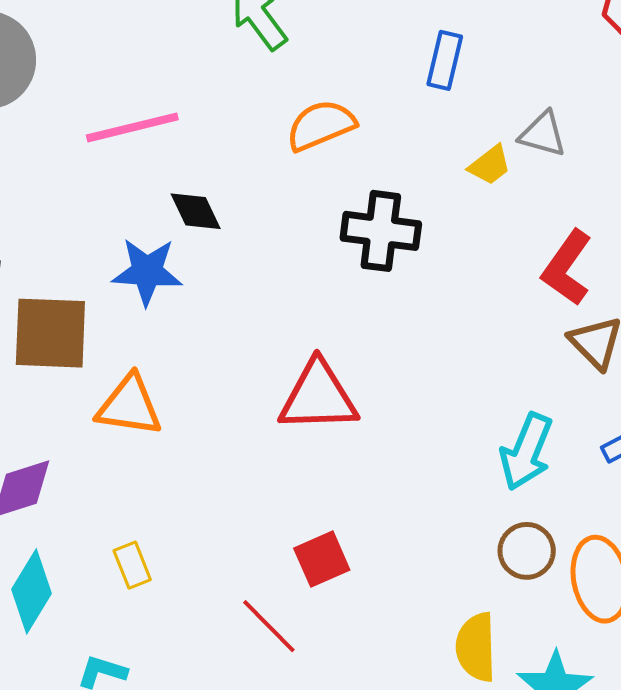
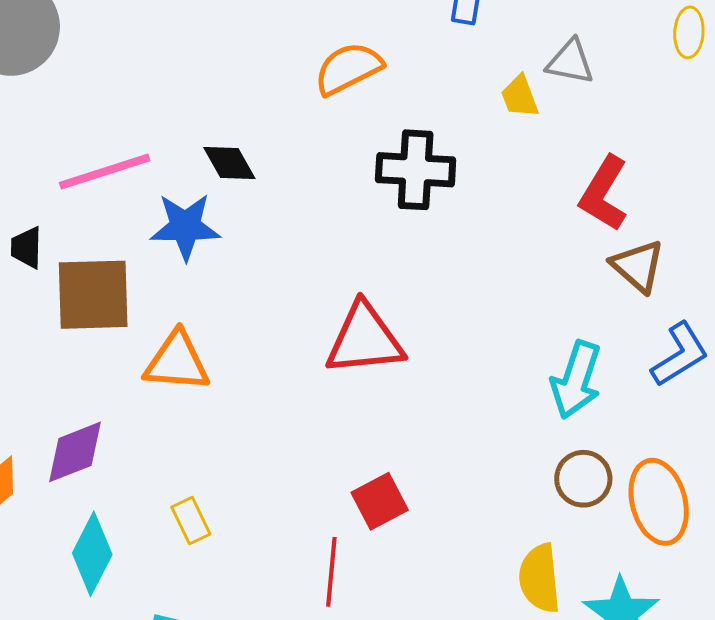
pink line: (132, 127) -> (105, 172), moved
yellow trapezoid: (490, 165) -> (520, 96), turned 111
red line: (269, 626) -> (331, 572), turned 54

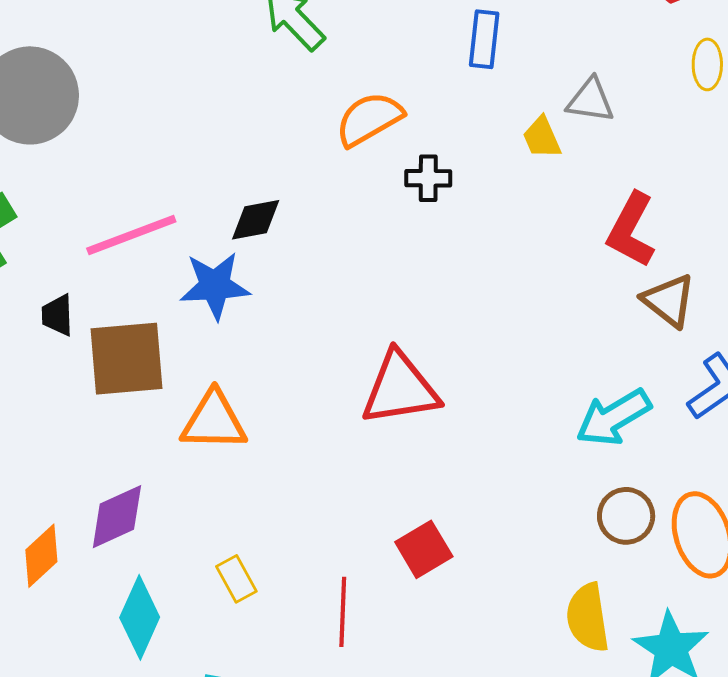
black diamond: (229, 163) -> (256, 220), turned -68
black cross: (416, 170) -> (428, 178), moved, size x0.6
cyan arrow: (576, 380) -> (613, 417), turned 44
red line: (331, 572) -> (343, 612), moved

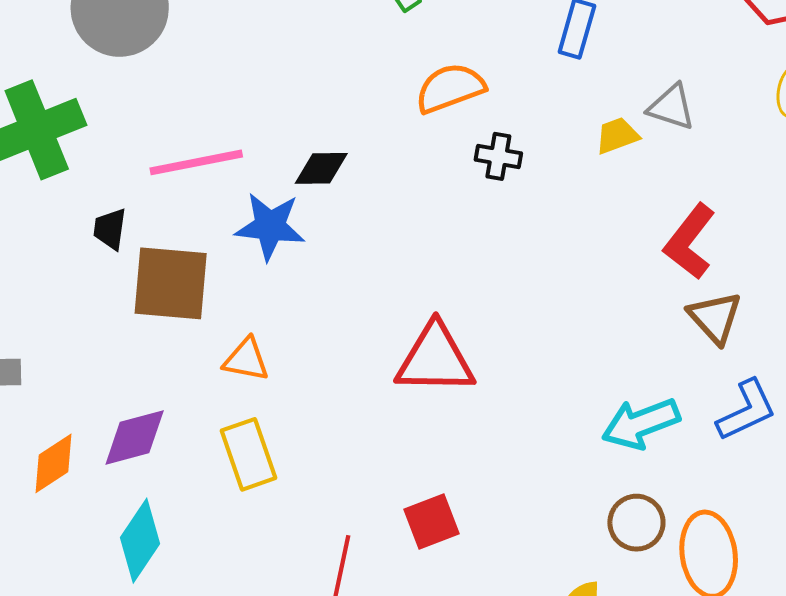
yellow trapezoid: (542, 138) -> (617, 136), turned 84
orange triangle: (214, 421) -> (246, 360), size x0.7
yellow rectangle: (236, 579) -> (248, 454), moved, size x1.5

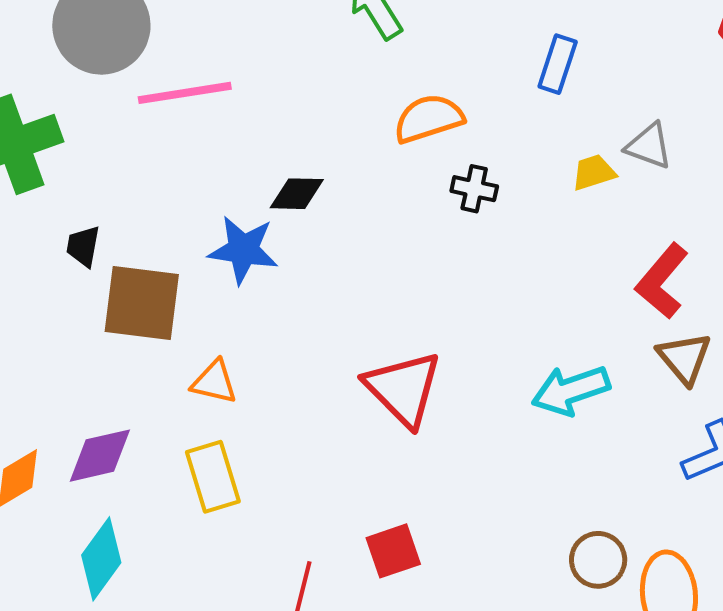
pink line: (196, 162) -> (185, 93), moved
red triangle: (435, 359) -> (403, 389), turned 42
cyan arrow: (641, 424) -> (571, 390), moved

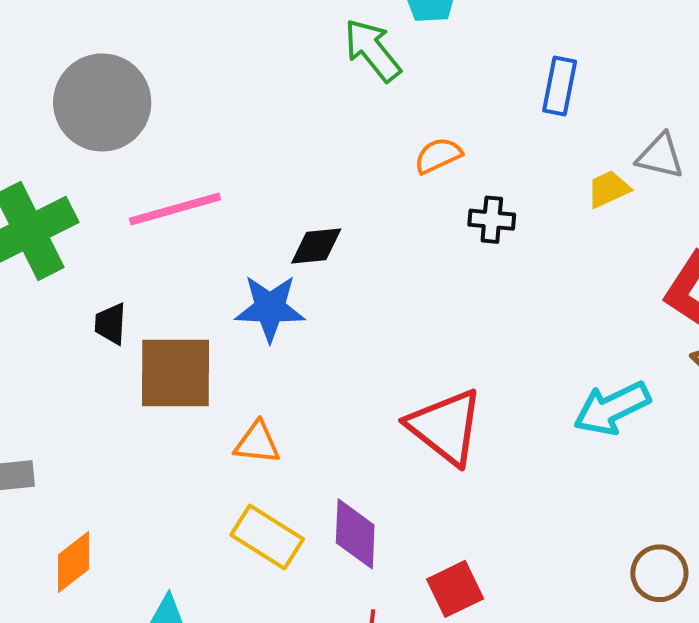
pink line: (185, 93) -> (175, 209), moved
orange semicircle: (429, 119) -> (438, 156), size x0.7
purple diamond: (100, 456) -> (355, 534), moved, turned -68
yellow rectangle: (213, 477) -> (267, 537), turned -34

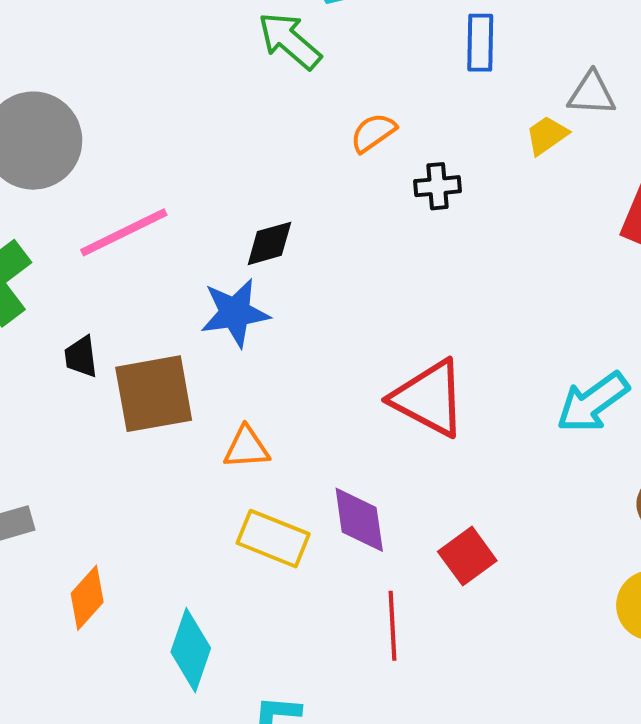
cyan arrow: (612, 408) -> (593, 402), moved

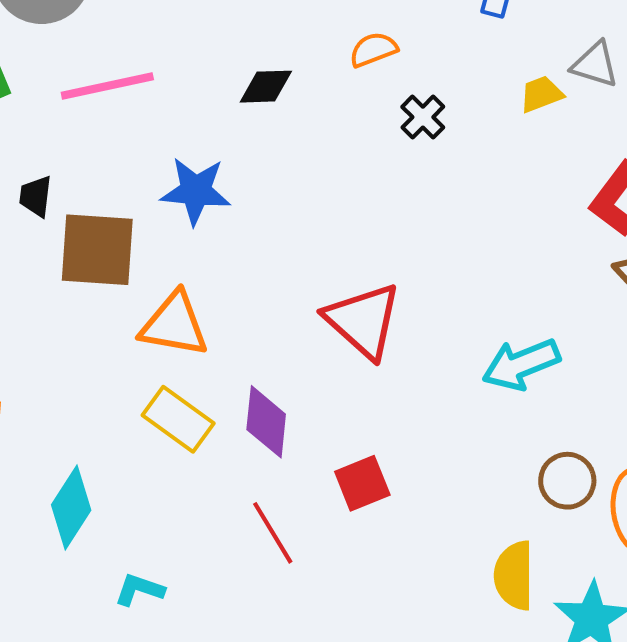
black cross: (437, 186) -> (423, 117), turned 36
black diamond: (269, 243) -> (266, 87), moved
orange triangle: (246, 448) -> (174, 325), size x1.5
red line: (392, 626) -> (273, 533), turned -42

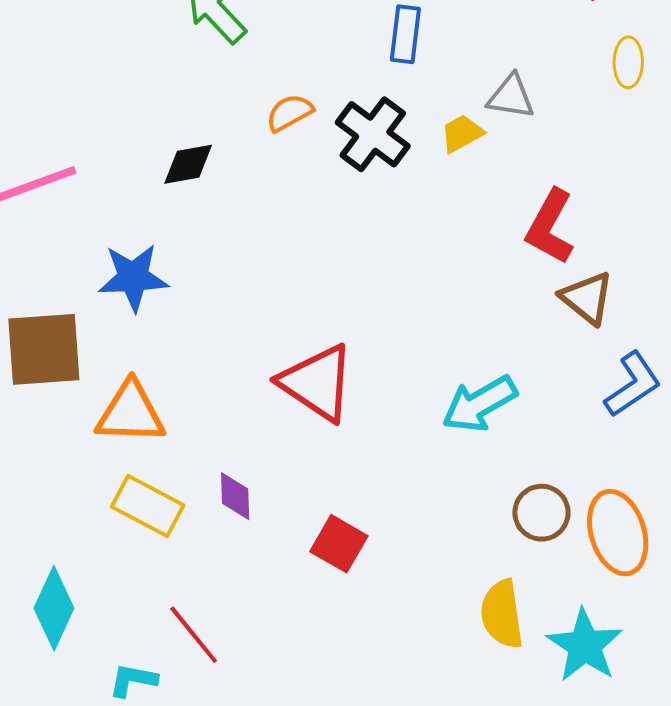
black cross: (423, 117) -> (373, 134), moved, size x1.6
purple diamond: (266, 422) -> (235, 496), size x0.7
red square: (362, 483) -> (339, 544), turned -30
red line: (273, 533) -> (194, 635), moved

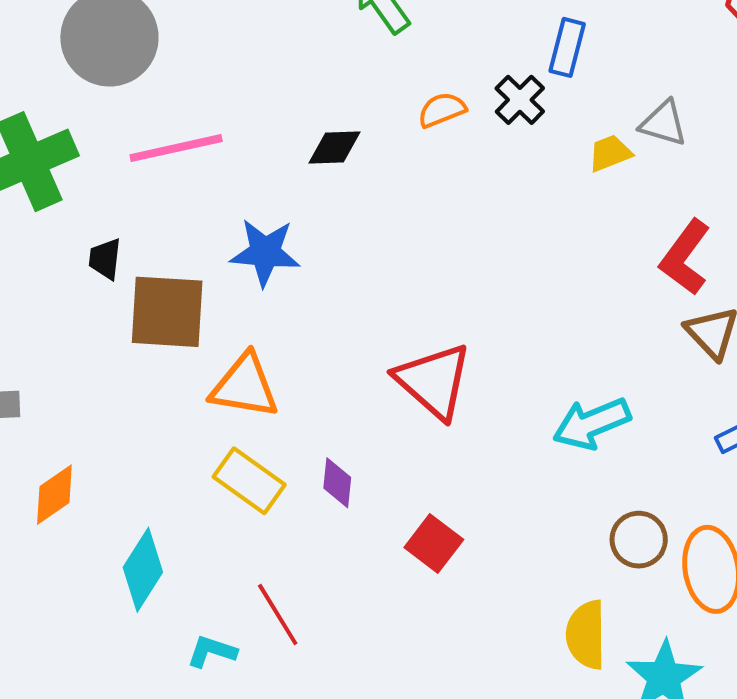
black cross: (373, 134) -> (520, 100), moved, size x0.7

